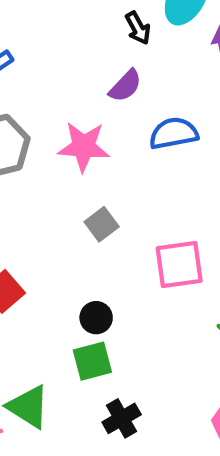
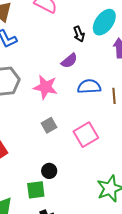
pink square: (179, 265) -> (86, 135), moved, turned -30
black circle: (96, 318) -> (49, 171), moved

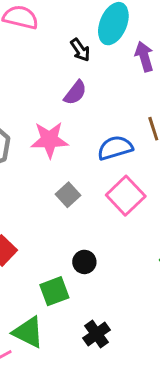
blue semicircle: (89, 86) -> (115, 148), moved
green square: (36, 190) -> (54, 291), moved

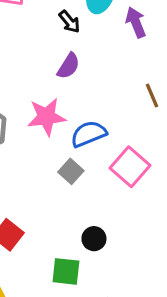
blue semicircle: (115, 148) -> (89, 134), moved
green square: (54, 291) -> (66, 271), turned 32

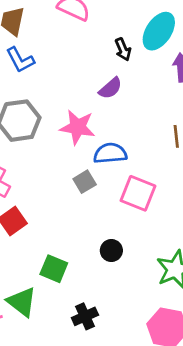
pink square: (130, 167) -> (138, 193), turned -36
black circle: (94, 239) -> (111, 251), moved

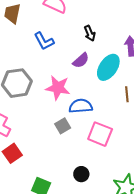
cyan ellipse: (159, 31) -> (108, 67), moved
blue L-shape: (20, 60) -> (44, 41), moved

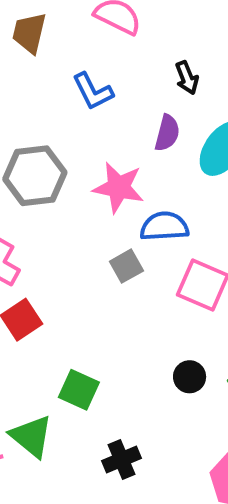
purple semicircle: (81, 60) -> (167, 133), turned -36
black circle: (81, 174) -> (190, 377), moved

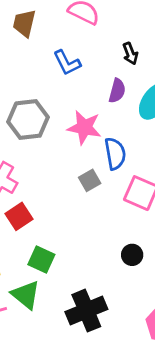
blue semicircle: (164, 226) -> (115, 154), turned 84
green square: (79, 390) -> (41, 260), moved
black cross: (122, 459) -> (86, 311), size x1.6

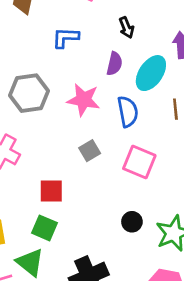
blue L-shape: (67, 63) -> (66, 38), turned 120
blue semicircle: (115, 154) -> (128, 112), moved
red square: (19, 216) -> (51, 191), moved, turned 35

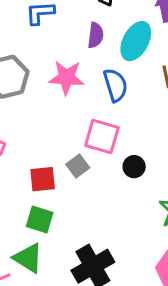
gray square: (90, 151) -> (78, 166), moved
pink square: (139, 162) -> (102, 137), moved
black circle: (132, 222) -> (134, 167), moved

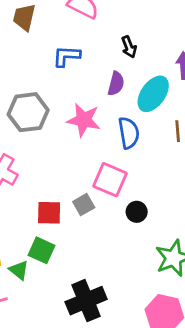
green triangle: (28, 258) -> (19, 270), moved, size x0.7

